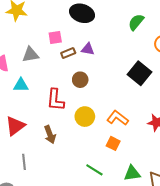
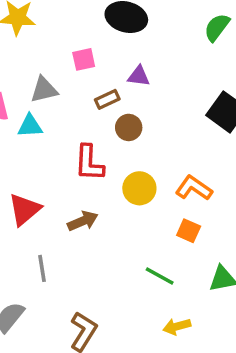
brown rectangle: (68, 53) -> (107, 99), moved
cyan triangle: (21, 85) -> (30, 126), moved
brown arrow: (50, 135) -> (83, 221), turned -90

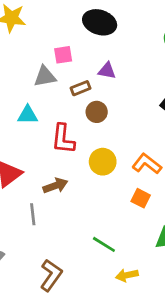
gray triangle: (44, 90) -> (45, 77), moved
cyan triangle: (30, 126) -> (28, 115), moved
gray line: (42, 268) -> (33, 214), moved
green line: (160, 276) -> (104, 244), moved

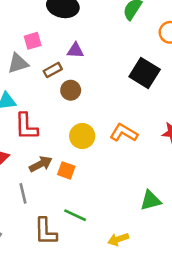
red L-shape: (63, 139) -> (26, 126), moved
orange square: (141, 198) -> (66, 170), moved
green line: (104, 244) -> (75, 215), moved
brown L-shape: (51, 275) -> (45, 231), moved, turned 152

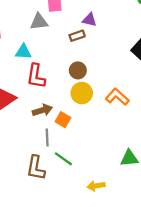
brown rectangle: (53, 70) -> (77, 36), moved
brown circle: (71, 90) -> (78, 70), moved
gray line: (23, 193) -> (47, 137), moved

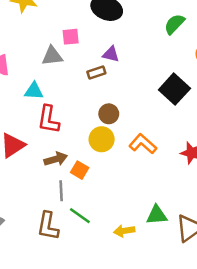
brown circle: (78, 70) -> (109, 114), moved
yellow arrow: (96, 186) -> (124, 231), moved

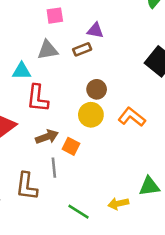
gray triangle: (52, 56) -> (48, 50), moved
green line: (80, 216) -> (78, 212), moved
brown L-shape: (48, 226) -> (27, 186), moved

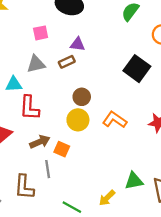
yellow arrow: (118, 204) -> (107, 198), turned -30

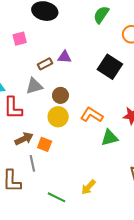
purple triangle: (78, 44) -> (65, 57), moved
gray triangle: (36, 64) -> (34, 86), moved
green triangle: (134, 181) -> (110, 138), moved

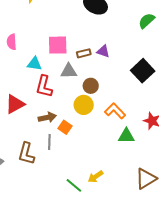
pink square: (20, 39) -> (58, 45), moved, size x1.5
green line: (57, 197) -> (74, 185), moved

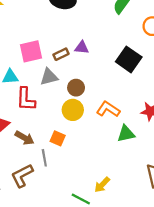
brown arrow: (47, 117) -> (24, 138), moved, turned 54
brown L-shape: (26, 154) -> (22, 176), turned 60

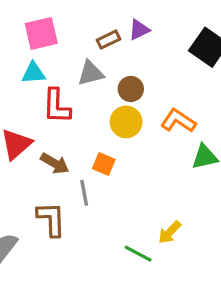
purple triangle: (82, 48) -> (139, 30), turned -32
pink square: (31, 51) -> (41, 33), moved
brown L-shape: (22, 176) -> (51, 219), turned 115

